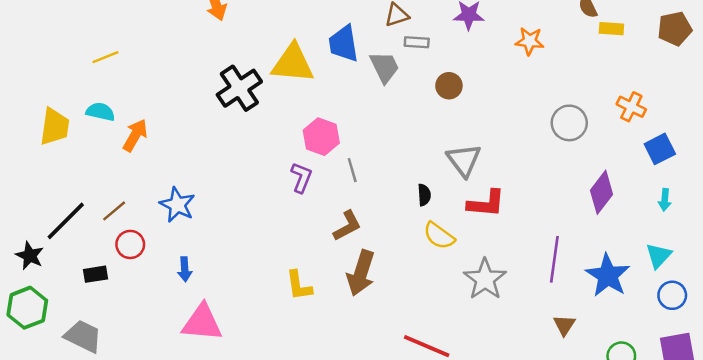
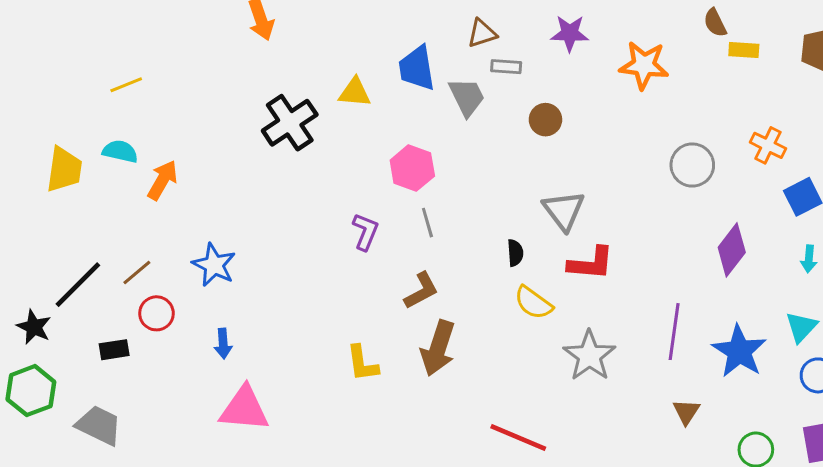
orange star: (530, 41) -> (644, 65), size x1.4
yellow triangle: (293, 63) -> (355, 92), size x0.6
pink hexagon: (321, 137) -> (412, 168), moved

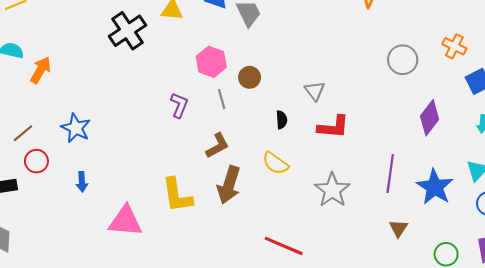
brown circle: (545, 120) -> (250, 77), moved
gray triangle: (564, 210) -> (315, 91), size x0.7
yellow semicircle: (533, 303) -> (275, 163), moved
yellow L-shape: (362, 363) -> (177, 195), size x1.4
pink triangle: (244, 409) -> (125, 221), moved

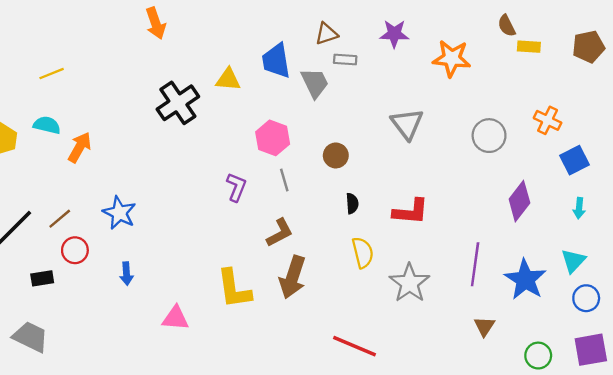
brown circle: (250, 77) -> (336, 155), moved
gray triangle: (315, 91) -> (407, 124), moved, size x1.4
yellow semicircle: (275, 163) -> (363, 253), moved, turned -140
pink triangle: (125, 221) -> (176, 318), size x0.7

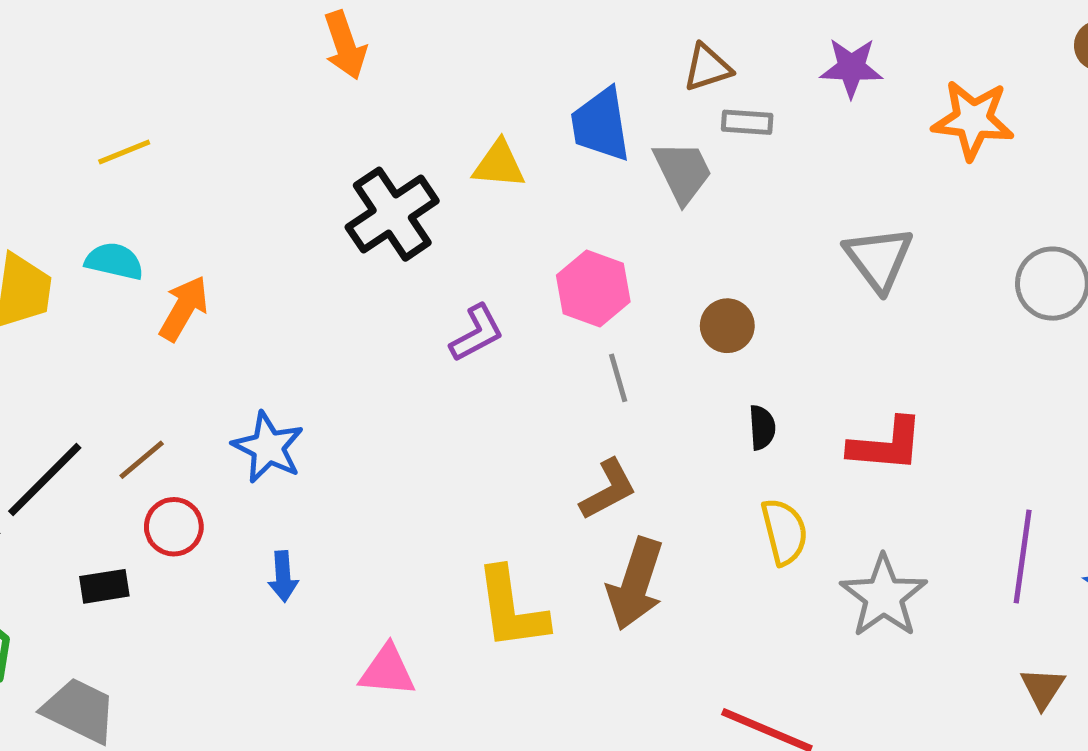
purple L-shape: (236, 187) -> (477, 333), moved, turned 40

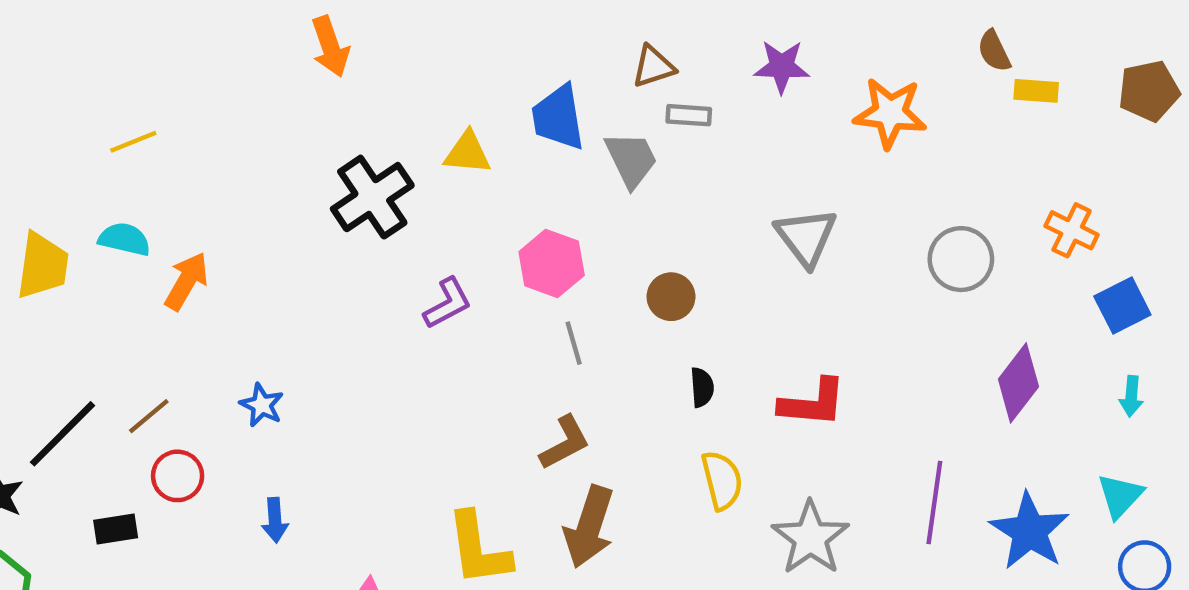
blue star: (268, 447) -> (262, 405), size x0.7

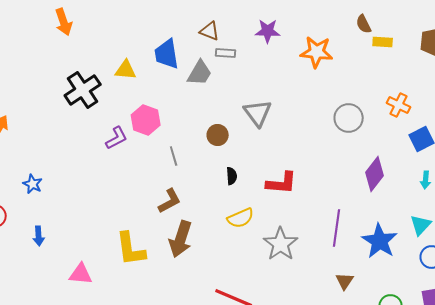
brown triangle: (653, 67) -> (210, 31), turned 40
gray trapezoid: (631, 159) -> (200, 73), turned 56
gray triangle: (806, 237) -> (258, 113), moved
pink hexagon: (552, 263) -> (146, 120), moved
yellow semicircle: (722, 480) -> (241, 218), turned 80

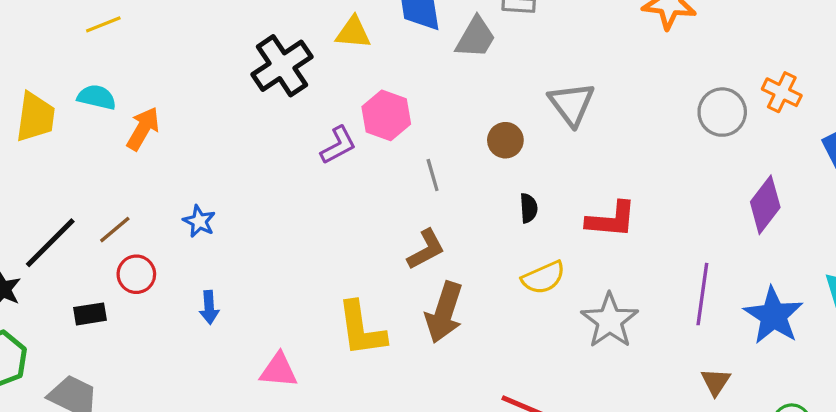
orange cross: (399, 105) -> (782, 92), moved

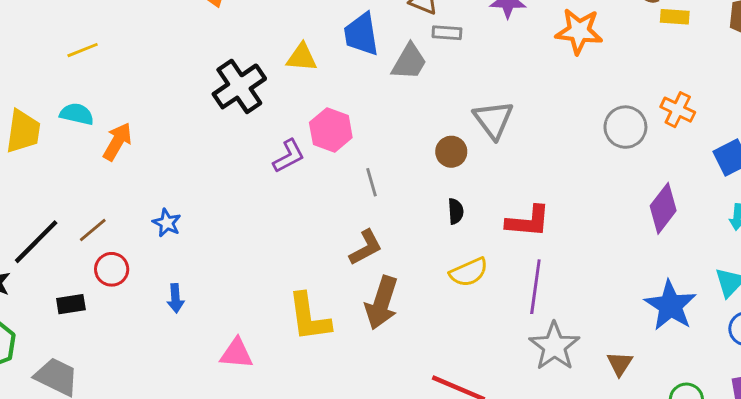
brown circle: (505, 140) -> (451, 152), moved
purple line: (702, 294) -> (535, 287), moved
gray star: (610, 321) -> (554, 346), moved

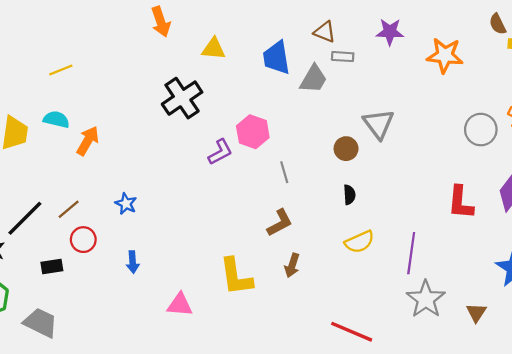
yellow triangle: (302, 57) -> (214, 49), moved
red L-shape: (528, 221) -> (461, 203), moved, turned 90
brown arrow: (382, 303) -> (292, 265), size x0.6

